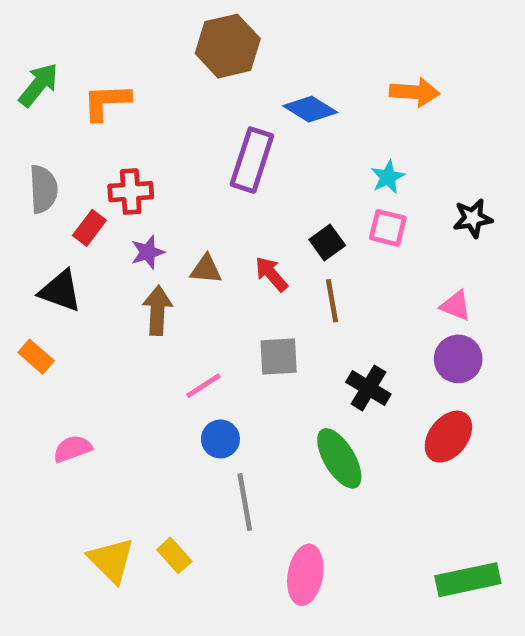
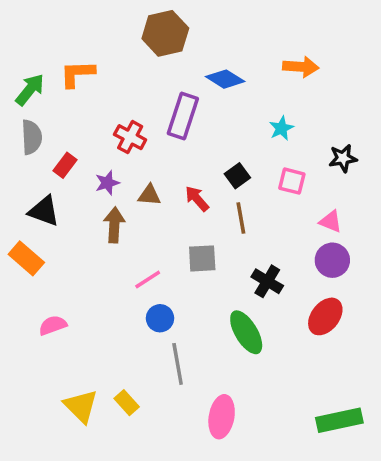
green arrow: (39, 85) -> (30, 90), moved
red cross: (131, 192) -> (130, 137), moved, turned 32
pink square: (388, 228) -> (292, 181), moved
orange rectangle: (36, 357) -> (26, 258), size x1.4

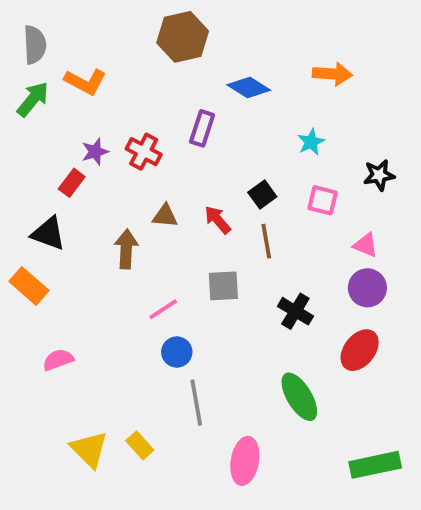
orange L-shape: (77, 74) -> (85, 82), turned -150
purple rectangle: (183, 116) -> (202, 128), size x0.7
gray semicircle: (32, 137) -> (35, 45), moved
purple star: (107, 183) -> (95, 152), moved
green ellipse: (246, 332) -> (299, 397), moved

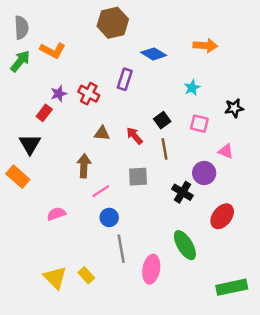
black triangle: (48, 233) -> (30, 144), turned 40
brown arrow: (126, 249) -> (84, 166), moved
purple circle: (367, 288) -> (204, 173), moved
pink semicircle: (58, 360) -> (56, 214), moved
pink ellipse: (245, 461) -> (151, 269), moved

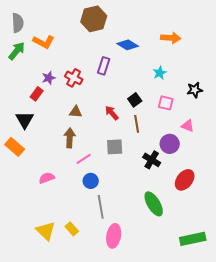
brown triangle: (102, 133) -> (76, 112), moved
pink ellipse: (151, 269) -> (114, 236), moved

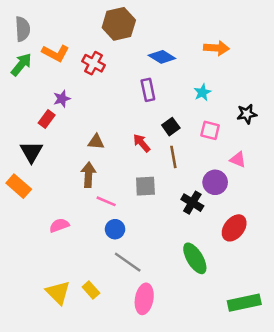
purple rectangle: (104, 66) -> (148, 90), moved, turned -30
red cross: (74, 78) -> (93, 63), moved
pink line: (84, 159) -> (106, 201), turned 56
gray line: (101, 207) -> (128, 262), turned -45

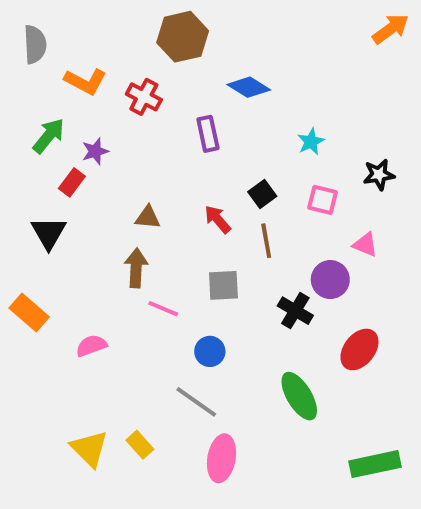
orange arrow: (216, 48) -> (391, 29), moved, turned -40
green arrow: (21, 64) -> (49, 136), moved
purple rectangle: (148, 90) -> (208, 134), moved
orange rectangle: (19, 186) -> (29, 313), moved
blue circle: (115, 229) -> (210, 351), moved

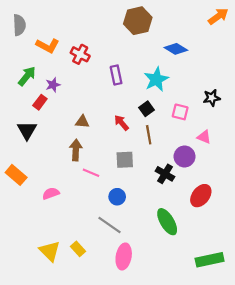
brown hexagon: (183, 37) -> (138, 21), moved
blue diamond: (249, 87) -> (176, 49), moved
cyan star: (311, 142) -> (156, 79), moved, size x1.6

